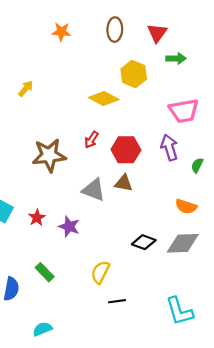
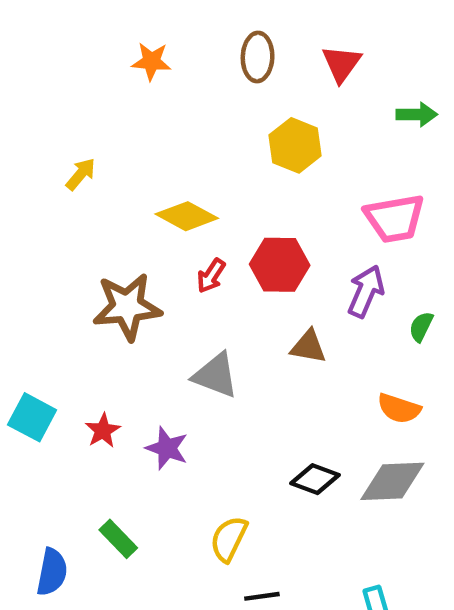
green arrow: (176, 58) -> (417, 114), moved
yellow diamond: (104, 99) -> (187, 216), moved
purple arrow: (169, 148) -> (366, 291), turned 40
red hexagon: (126, 150) -> (280, 265), moved
brown triangle: (124, 183) -> (308, 347), moved

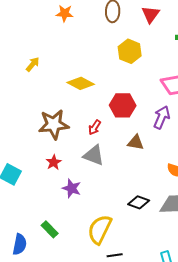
red arrow: (211, 276) -> (95, 127), moved
red star: (103, 431) -> (54, 162), moved
yellow semicircle: (229, 539) -> (100, 229), size x1.4

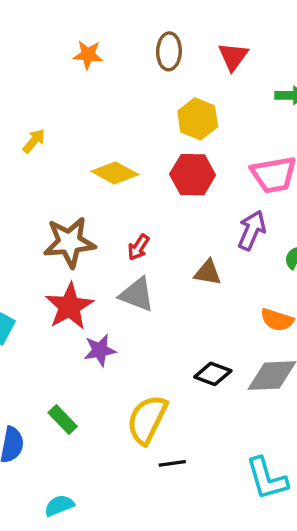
red hexagon: (123, 105) -> (193, 175), moved
red star: (54, 162) -> (69, 306), size x1.8
purple star: (72, 188) -> (100, 350), turned -30

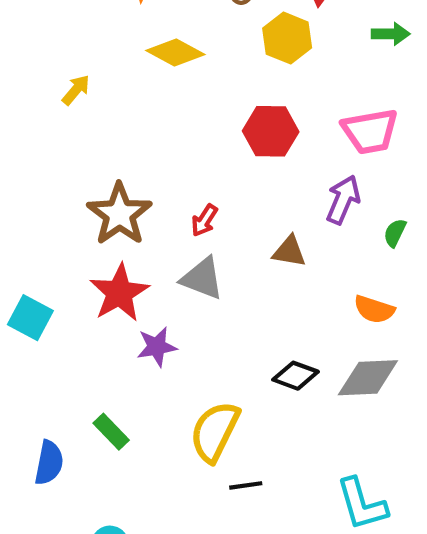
yellow hexagon: (198, 119) -> (287, 38), moved
yellow diamond: (115, 173) -> (175, 53), moved
brown star: (69, 242) -> (119, 214), turned -30

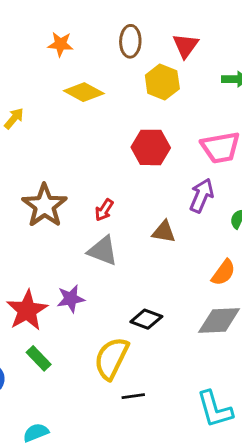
red star: (119, 293) -> (27, 310), moved
orange semicircle: (374, 309) -> (223, 273), turned -72
black diamond: (295, 376) -> (146, 319), moved

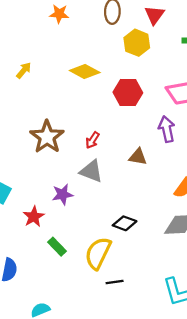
yellow diamond: (84, 92) -> (85, 71), moved
purple arrow: (202, 195) -> (167, 129), turned -35
purple star: (71, 299) -> (63, 194), moved
red star: (27, 310) -> (34, 217), size x0.7
green rectangle: (39, 358) -> (57, 247), moved

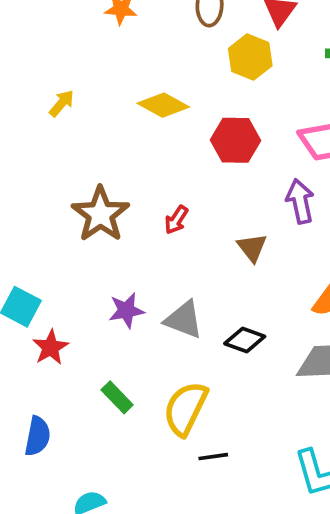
brown triangle: (138, 157) -> (252, 248), turned 42
gray triangle: (91, 171) -> (184, 320), moved
red star: (34, 217) -> (50, 347), moved
black diamond: (125, 223) -> (245, 340), moved

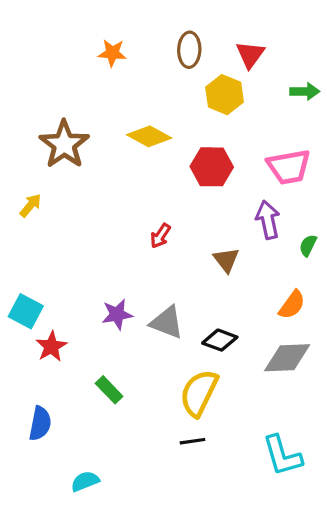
yellow arrow: (62, 103) -> (30, 205), moved
brown star: (100, 214) -> (64, 144), moved
yellow semicircle: (186, 408) -> (199, 393), moved

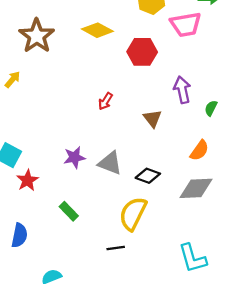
pink trapezoid: (289, 167) -> (186, 24), moved
black line: (192, 441) -> (116, 248), moved

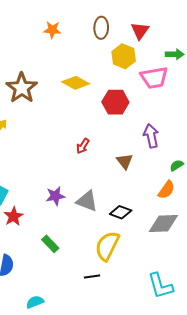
green semicircle: (211, 108) -> (177, 165), moved, turned 32

